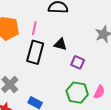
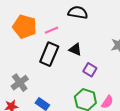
pink line: (34, 28) -> (52, 30), turned 48

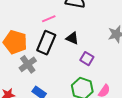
orange pentagon: (25, 27) -> (15, 42), moved
gray cross: (20, 83) -> (28, 64), moved

